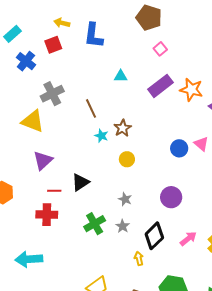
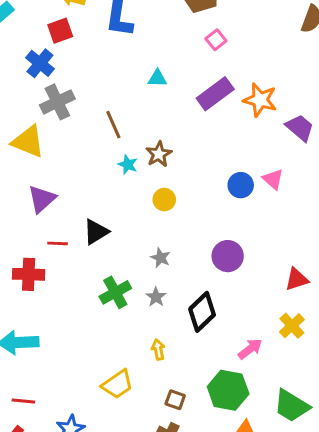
blue cross: (26, 61) -> (40, 63), moved
red cross: (47, 215) -> (29, 274), moved
pink arrow: (188, 239) -> (250, 349), moved
yellow arrow: (139, 259) -> (158, 350), moved

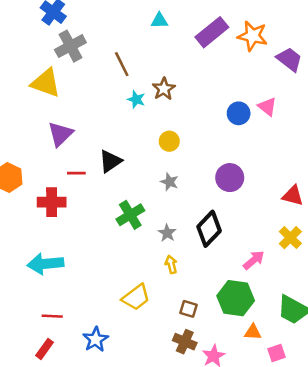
yellow circle: (164, 200) -> (169, 141), moved
red triangle: (297, 279) -> (293, 196), turned 35
gray star: (156, 297) -> (167, 233), moved

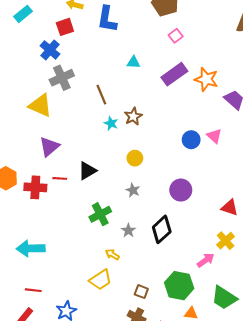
red cross: (52, 202) -> (35, 187), moved
pink arrow: (254, 260) -> (206, 260), moved
yellow arrow: (171, 264) -> (112, 254), moved, turned -48

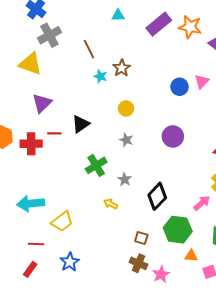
pink triangle: (214, 136) -> (202, 81), turned 35
black diamond: (162, 229) -> (157, 196), moved
yellow trapezoid: (100, 280) -> (62, 221), moved

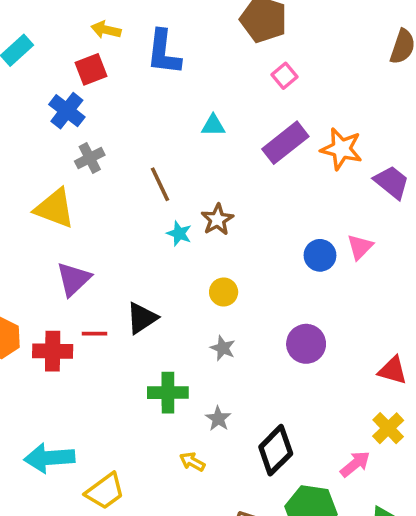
gray cross: (49, 35) -> (90, 158), size x0.7
green cross: (96, 165) -> (168, 393), turned 30

